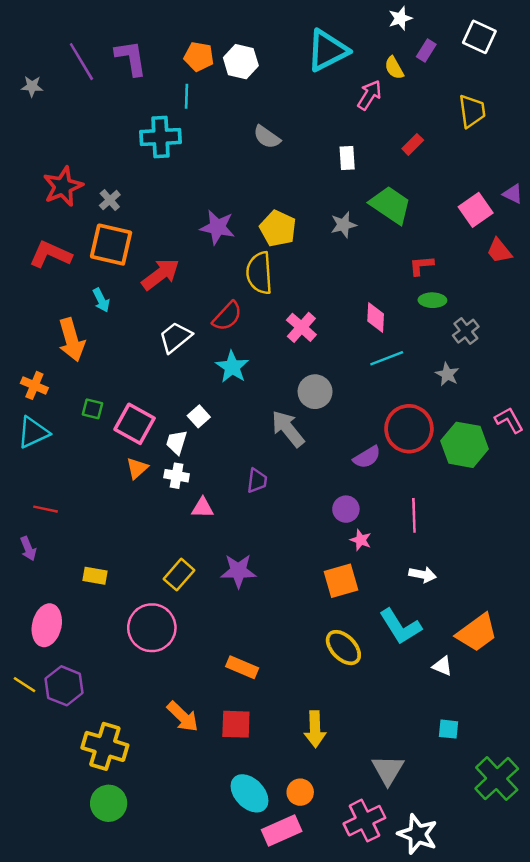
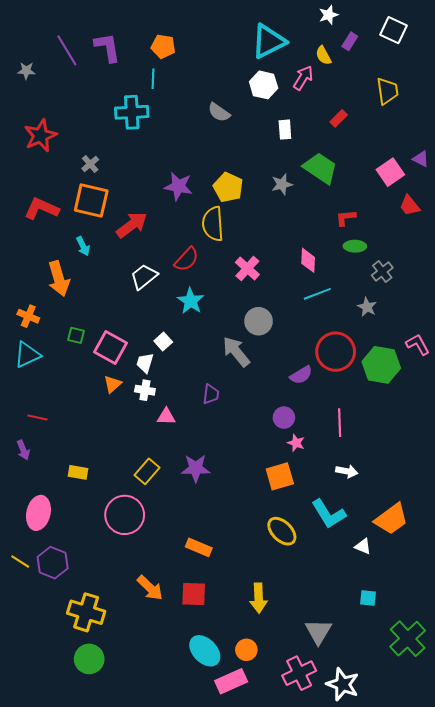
white hexagon: (241, 62) -> (264, 85), moved
red star: (63, 186) -> (40, 136), moved

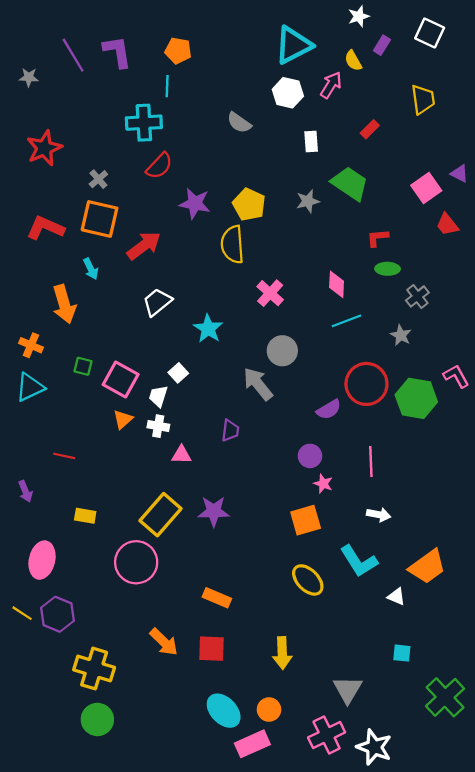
red semicircle: (187, 259) -> (159, 166), moved
red line: (37, 418) -> (64, 456), moved
yellow rectangle: (147, 471) -> (160, 515), size x1.5

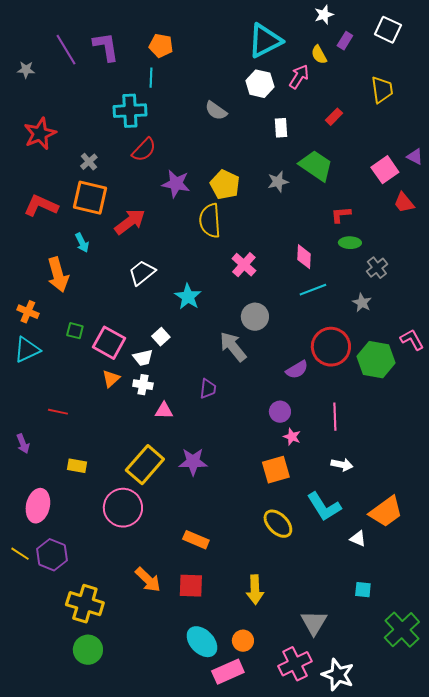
white trapezoid: (158, 396) -> (143, 358), turned -120

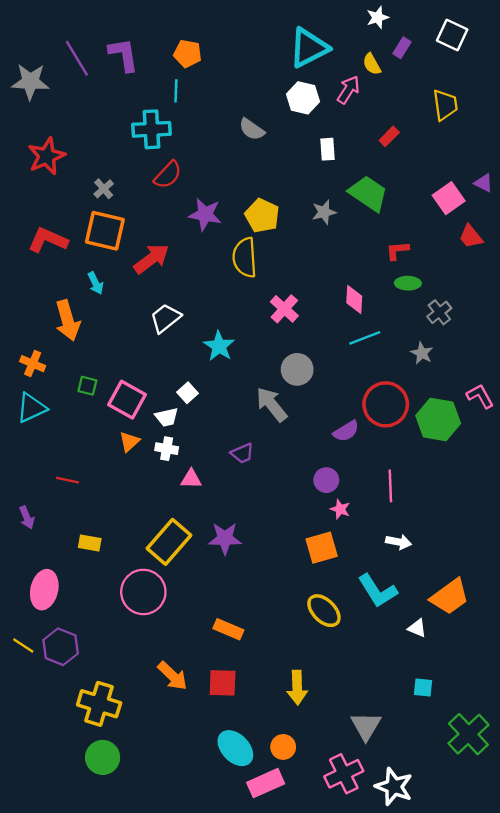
gray star: (26, 70) -> (30, 82), size x1.8
purple trapezoid: (208, 389) -> (242, 453), turned 60

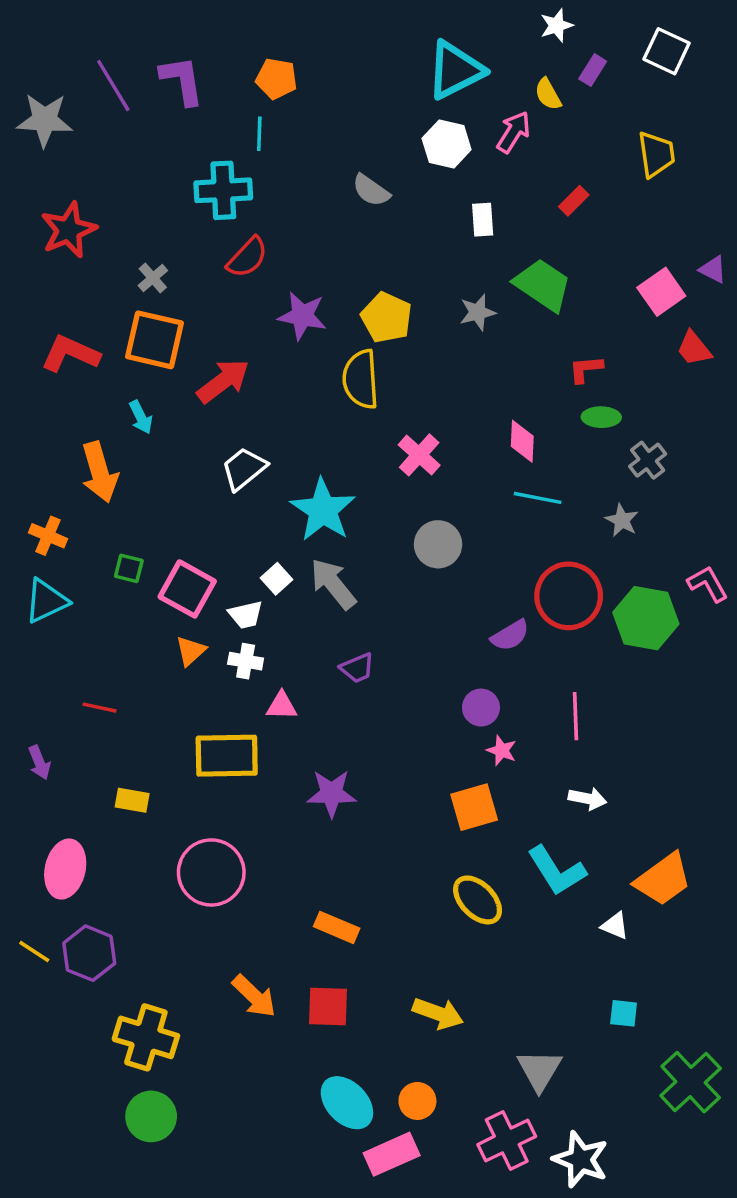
cyan line: (365, 338) -> (538, 498), turned 32
cyan star: (219, 346) -> (323, 510), size x1.4
gray arrow: (272, 404) -> (333, 584), moved
yellow rectangle: (169, 542) -> (227, 756), moved, turned 48
yellow arrow: (297, 688) -> (438, 1013), turned -68

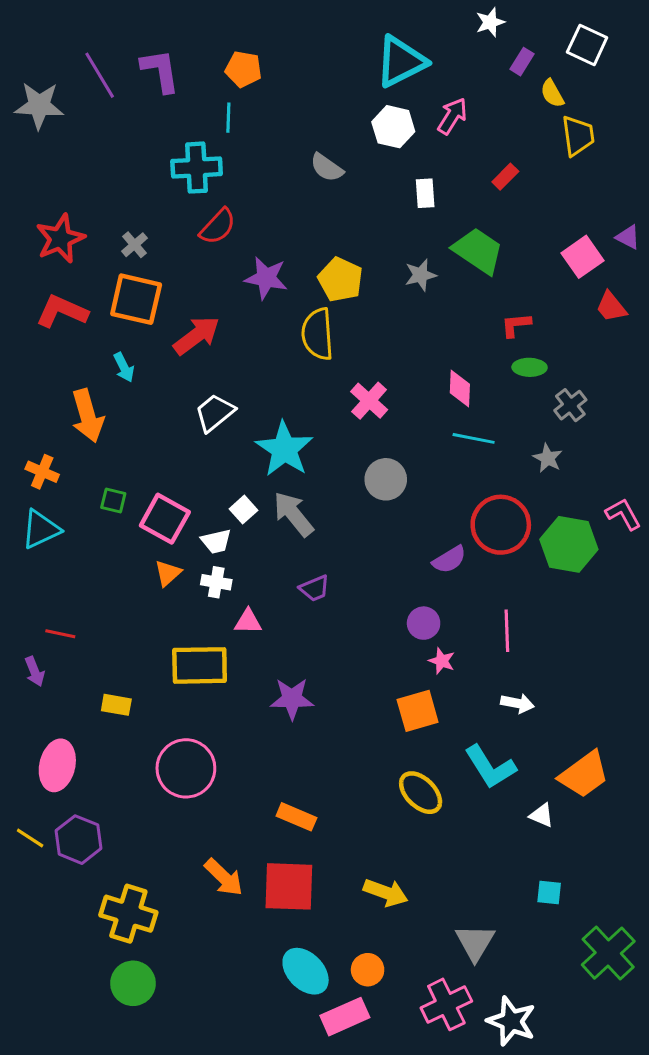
yellow semicircle: (548, 94) -> (552, 93), moved
red star: (69, 230) -> (60, 239), moved
red line: (100, 708) -> (60, 634), moved
red square: (328, 1006) -> (289, 886), size x1.4

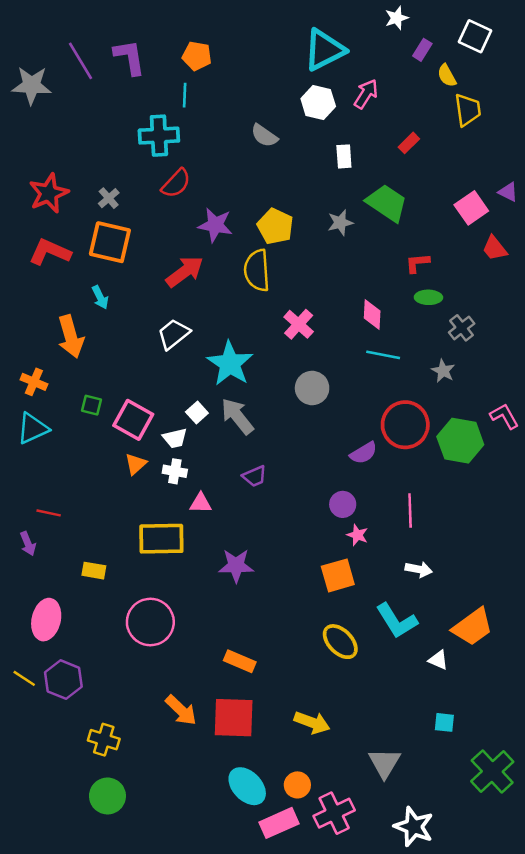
red arrow: (197, 336) -> (185, 272), moved
yellow cross: (128, 914) -> (104, 740), size x0.7
pink cross: (446, 1004) -> (334, 813), moved

